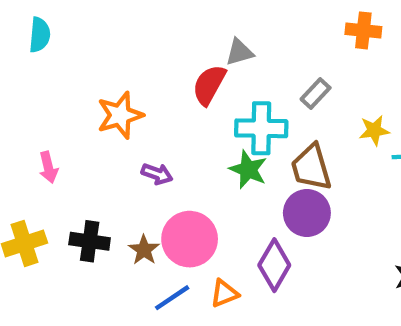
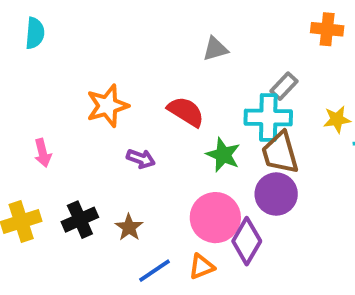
red semicircle: (209, 85) -> (186, 112), moved, turned 93
cyan cross: (261, 128) -> (268, 118), moved
pink circle: (190, 239) -> (215, 218), moved
black cross: (90, 241) -> (80, 220), turned -32

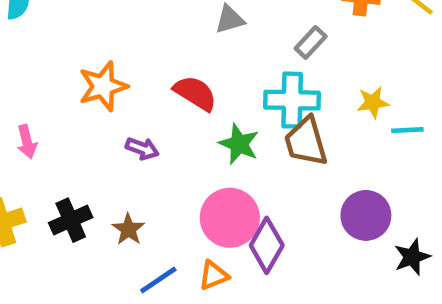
gray rectangle: (284, 86) -> (311, 42), moved
purple circle: (276, 194) -> (366, 215), moved

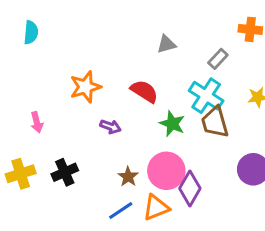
cyan cross: (292, 100) -> (206, 96), turned 32
brown star: (128, 229) -> (128, 177), moved
orange triangle: (214, 275) -> (156, 208), size x1.4

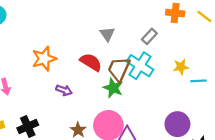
gray triangle: (166, 44) -> (107, 34), moved, turned -49
brown trapezoid: (215, 122) -> (119, 69), moved, turned 40

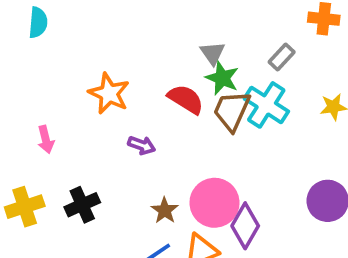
orange star: (44, 59) -> (109, 93), turned -30
green star: (113, 88) -> (222, 78), moved

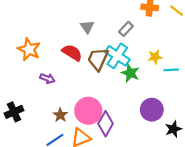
green star: (222, 78) -> (130, 73), moved

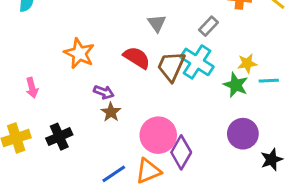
green star: (130, 73) -> (236, 85), moved
brown star: (60, 115) -> (111, 112), moved

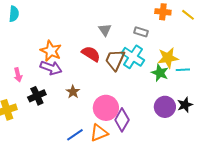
gray rectangle: (208, 26) -> (141, 32), turned 64
yellow star: (247, 63) -> (168, 58), size x1.5
purple arrow: (104, 92) -> (51, 68), moved, size x1.5
black cross: (59, 137) -> (37, 96), moved
black star: (272, 160) -> (185, 105), moved

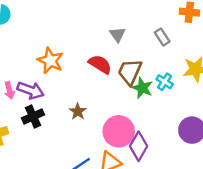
gray rectangle: (141, 32) -> (162, 37), turned 40
cyan cross: (133, 57) -> (165, 82), moved, size x0.6
purple arrow: (51, 68) -> (31, 90), moved
green star: (160, 73) -> (142, 88), moved

